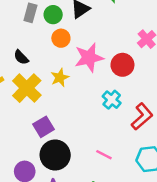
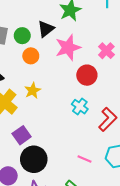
pink star: (89, 58) -> (68, 48), moved
pink line: (104, 155) -> (85, 159), moved

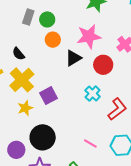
black triangle: (46, 29) -> (73, 58), moved
yellow star: (33, 91) -> (25, 108), moved
purple square: (22, 135) -> (49, 96), moved

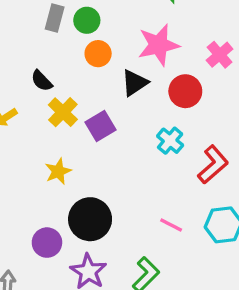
yellow cross: (22, 80) -> (63, 112), moved, size x0.7
purple square: (49, 96) -> (100, 126), moved

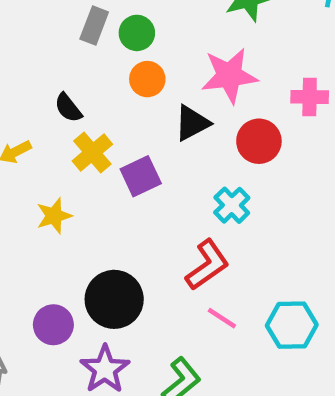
pink cross: (220, 55) -> (310, 97), turned 36
red L-shape: (213, 165) -> (207, 265), moved
yellow star: (58, 171) -> (54, 216), moved

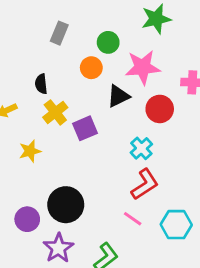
green circle: (137, 33) -> (108, 42), moved
black semicircle: (68, 108) -> (41, 84), turned 30
red L-shape: (207, 265) -> (145, 184), moved

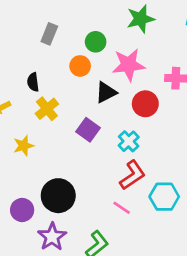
purple square: (85, 128) -> (88, 130), moved, turned -30
cyan hexagon: (176, 225) -> (164, 197), moved

